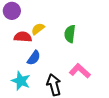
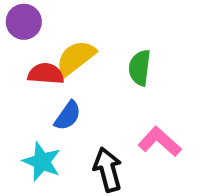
yellow semicircle: (38, 29) -> (76, 58), size x1.5

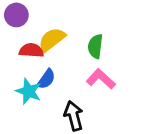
pink L-shape: (160, 142) -> (101, 79), moved
cyan star: (42, 162) -> (29, 91), moved

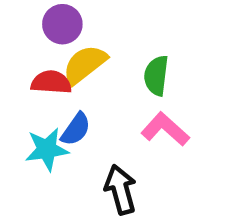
purple circle: (16, 15) -> (62, 24), moved
cyan star: (29, 91) -> (47, 149), turned -30

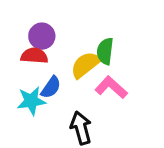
purple circle: (62, 24) -> (42, 36), moved
yellow semicircle: (85, 64) -> (86, 65), moved

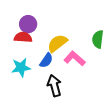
green semicircle: (105, 51) -> (98, 39), moved
blue semicircle: (51, 87) -> (46, 60), moved

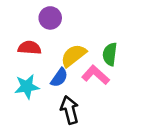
purple circle: (28, 24) -> (50, 18), moved
green semicircle: (98, 39) -> (110, 54), moved

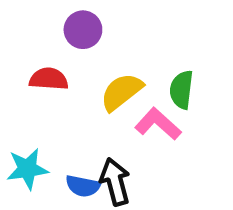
blue semicircle: (59, 78) -> (83, 186), moved, turned 66
cyan star: (27, 87) -> (27, 169), moved

